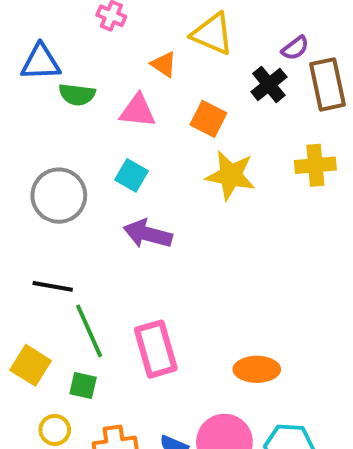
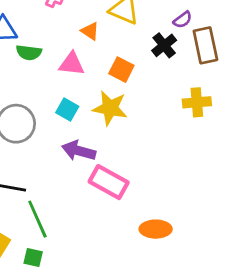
yellow star: (231, 175) -> (110, 108), moved
pink rectangle: (156, 349) -> (109, 182), moved, turned -45
orange ellipse: (257, 369) -> (156, 229), moved

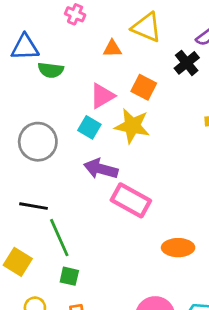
orange triangle: (90, 31) -> (112, 49), turned -36
pink triangle: (72, 64) -> (102, 96), moved, turned -36
green square: (33, 258) -> (69, 276), moved

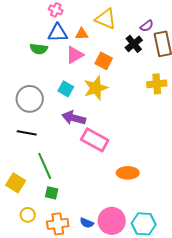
blue triangle: (25, 47) -> (58, 33), moved
pink triangle: (102, 96) -> (75, 55), moved
yellow star: (132, 126) -> (96, 88), turned -30
black line: (34, 206) -> (27, 133), moved

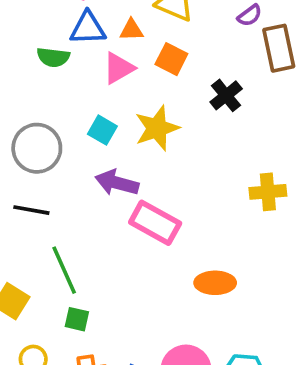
black cross: (134, 44) -> (226, 95), moved
orange square: (104, 61) -> (171, 59), moved
yellow cross: (157, 84) -> (268, 192), moved

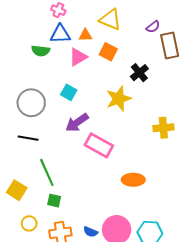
yellow star: (157, 128) -> (119, 99), moved
purple arrow: (117, 183) -> (77, 123), turned -50

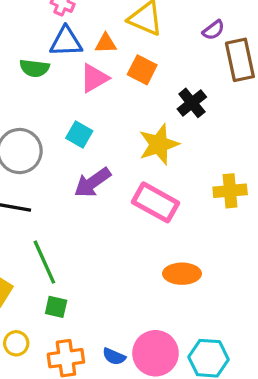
pink rectangle: (99, 145) -> (155, 202), moved

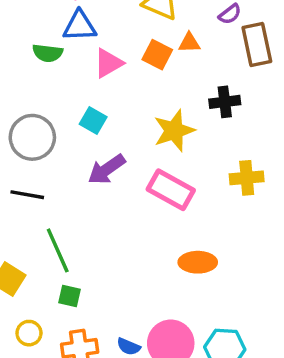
orange triangle: (106, 43) -> (189, 43), moved
black cross: (192, 103) -> (225, 102), moved, turned 32

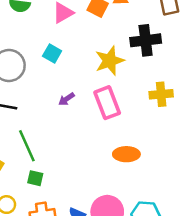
black cross: (225, 102) -> (146, 40), size x1.4
purple arrow: (107, 169) -> (66, 99), moved, size x0.6
pink rectangle: (171, 190) -> (107, 103), turned 40

